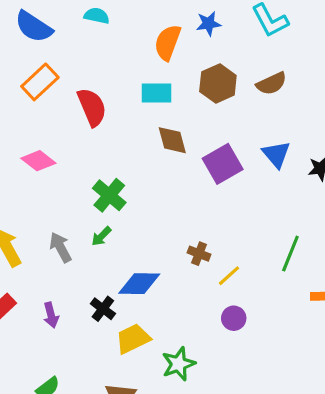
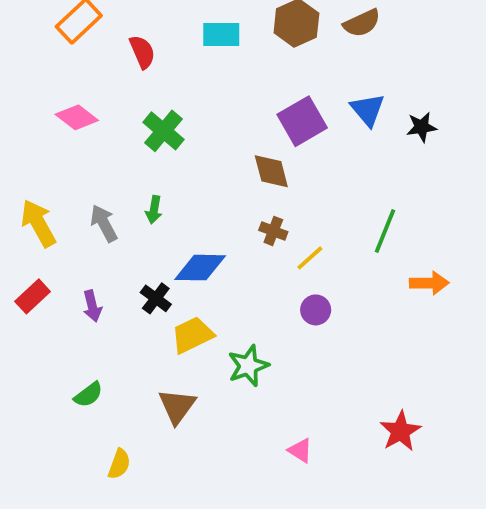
red semicircle: (92, 107) -> (142, 52), size x0.7
brown diamond: (172, 140) -> (271, 171), moved
green cross: (109, 195) -> (164, 131), moved
green arrow: (101, 236) -> (154, 210), turned -35

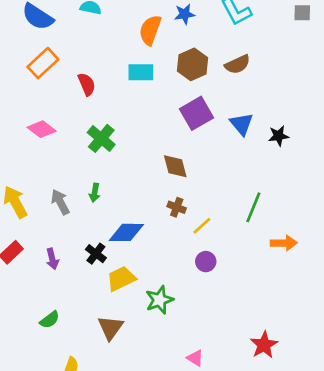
purple square: (302, 121) -> (196, 113), moved

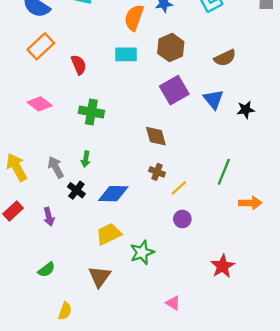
brown semicircle: (238, 64) -> (225, 58), moved
green cross: (101, 138) -> (91, 112), turned -30
black cross: (96, 254) -> (76, 190), moved
red star: (264, 345) -> (223, 266), moved

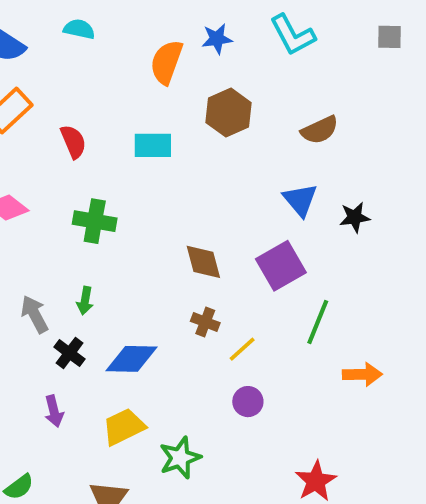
cyan rectangle: (126, 54) -> (153, 145), moved
purple square: (174, 90) -> (281, 266), moved
purple arrow: (49, 217) -> (54, 411), moved

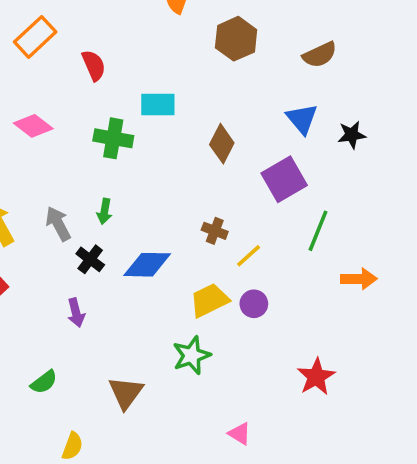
cyan rectangle: (153, 145) -> (158, 105), moved
brown diamond: (203, 262) -> (222, 144), moved, turned 42
yellow trapezoid: (124, 427) -> (209, 300), moved

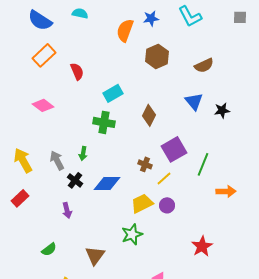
cyan rectangle: (158, 105) -> (113, 93), turned -30
green cross: (113, 138) -> (104, 122), moved
purple square: (284, 179) -> (174, 149), moved

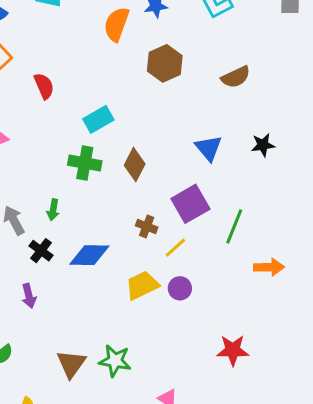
blue triangle: (194, 101) -> (209, 148), moved
brown diamond: (149, 115) -> (135, 165), moved
green star: (132, 234) -> (115, 361), moved, turned 30
red star: (202, 246) -> (233, 350), turned 30

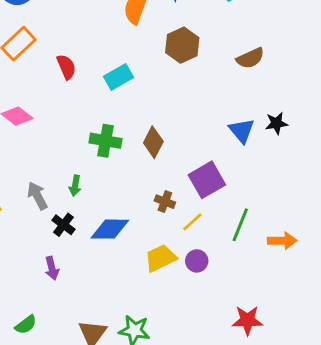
cyan rectangle: (98, 119) -> (119, 77), moved
blue triangle: (209, 148) -> (242, 131), moved
green line: (234, 226) -> (240, 225), moved

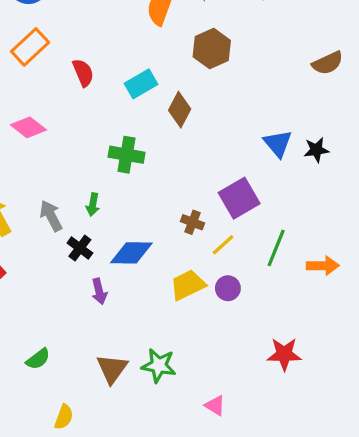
brown semicircle: (250, 58) -> (328, 63), moved
black star: (276, 123) -> (316, 150), moved
brown diamond: (153, 142) -> (180, 110), moved
purple arrow: (52, 268) -> (99, 291), moved

